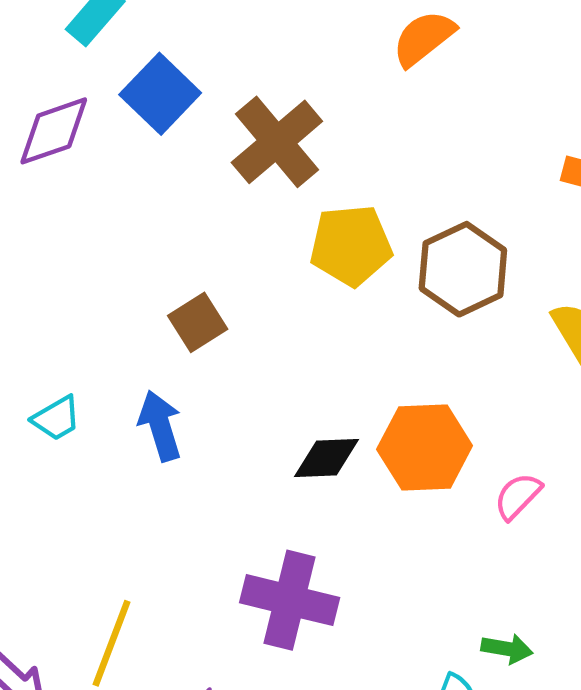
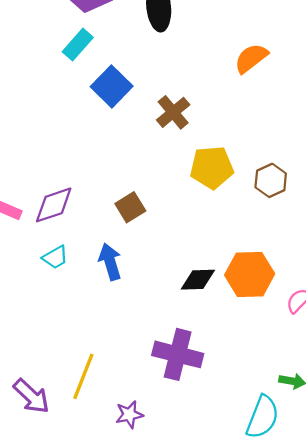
purple diamond: (54, 131) -> (54, 205), moved
brown cross: (277, 142) -> (173, 112), size x0.7
brown hexagon: (463, 269) -> (271, 180), size x0.7

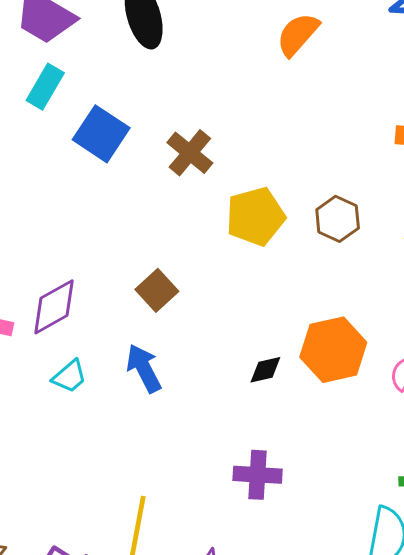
orange semicircle: (251, 58) -> (298, 34), moved
black diamond: (198, 280) -> (265, 370), size x0.7
purple cross: (178, 354) -> (258, 475), size x0.7

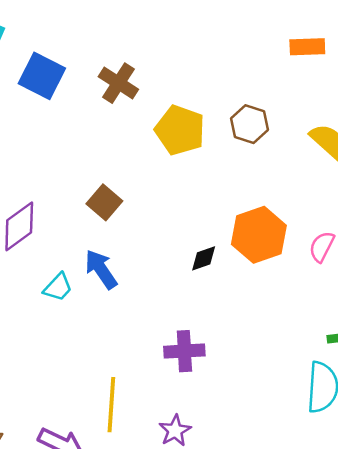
yellow pentagon: (255, 216) -> (180, 130), turned -30
cyan trapezoid: (70, 376) -> (58, 287), moved
purple cross: (258, 475) -> (184, 351), moved

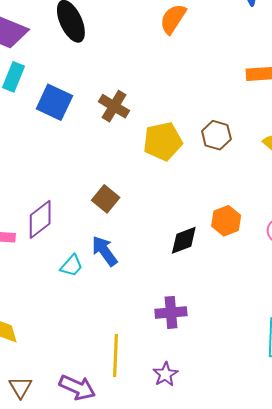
yellow pentagon: (180, 130) -> (163, 141), turned -30
orange hexagon: (259, 235) -> (226, 221), size x0.7
black diamond: (204, 258) -> (184, 240), size x1.4

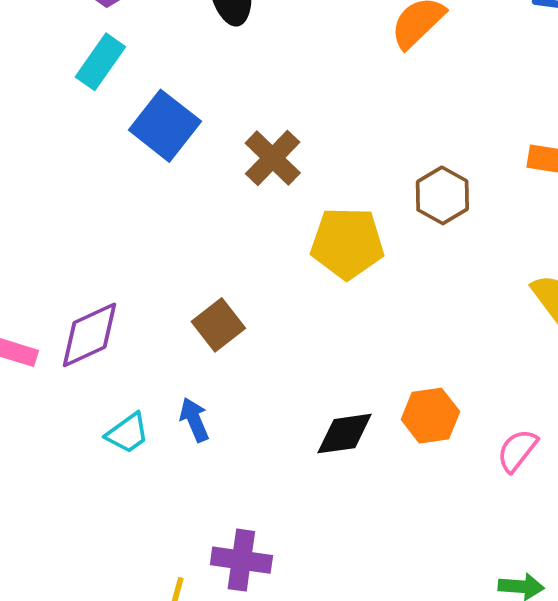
brown hexagon: (216, 135) -> (442, 195), moved
blue arrow: (104, 251) -> (194, 420), size x0.7
purple cross: (171, 312) -> (241, 560), moved

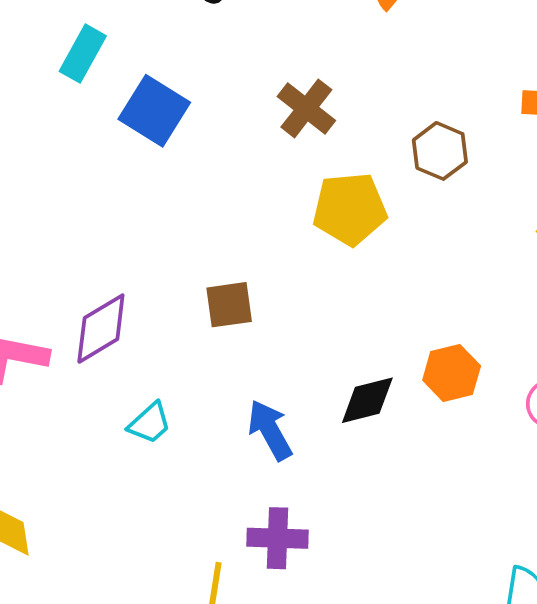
brown cross: (273, 158) -> (306, 108), moved
brown square: (218, 325) -> (229, 305), turned 36
blue arrow: (194, 420) -> (270, 430), moved, size x1.4

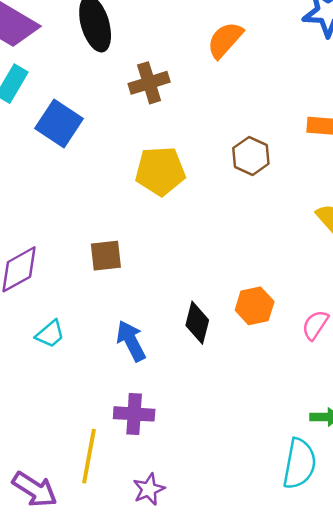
brown cross: (306, 108) -> (149, 83), moved, turned 33
yellow pentagon: (350, 209) -> (160, 171), moved
black diamond: (367, 400) -> (197, 323), turned -63

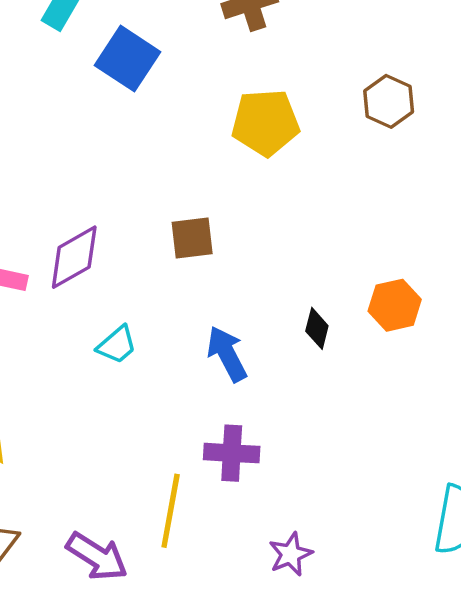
black diamond: (197, 323) -> (317, 328), size x0.7
purple star: (149, 489) -> (290, 554), moved

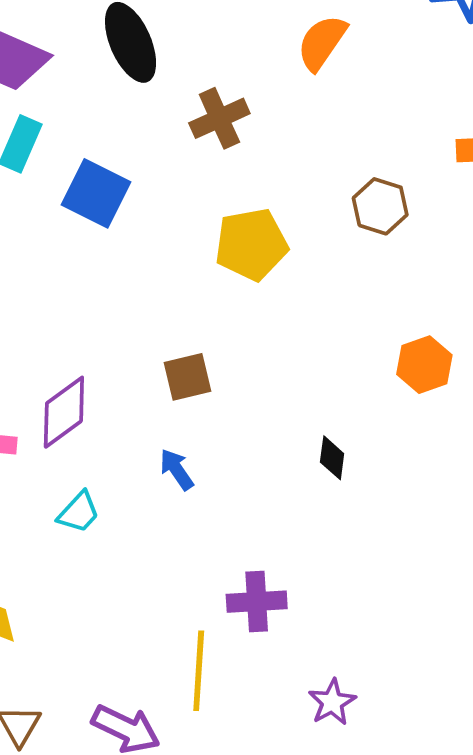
orange hexagon: (395, 305) -> (424, 365), moved
cyan trapezoid: (117, 345) -> (79, 512), moved
blue arrow: (227, 354) -> (177, 469), moved, size x0.7

